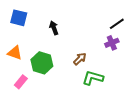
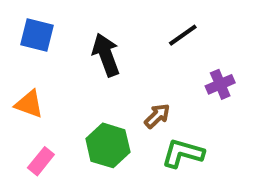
black line: (117, 24) -> (183, 35), moved
black arrow: (54, 28) -> (106, 55), size x1.5
green hexagon: (42, 63) -> (108, 145), moved

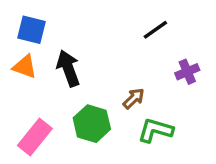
black arrow: (106, 55) -> (68, 68), moved
orange triangle: (29, 104) -> (25, 67), moved
pink rectangle: (41, 161) -> (35, 137), size x1.5

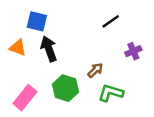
blue square: (31, 30) -> (37, 21), moved

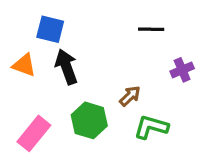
black line: (111, 21) -> (151, 29), turned 36

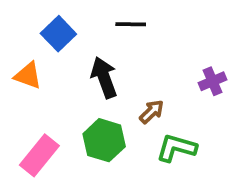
blue square: (50, 29) -> (58, 34), turned 32
black line: (151, 29) -> (131, 24), moved
black arrow: (66, 67) -> (104, 77), moved

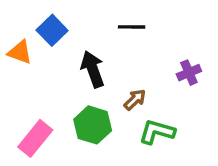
black line: (131, 24) -> (132, 27), moved
orange triangle: (28, 76) -> (20, 52), moved

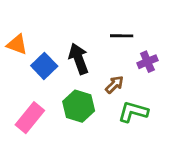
black line: (132, 27) -> (122, 36), moved
blue square: (52, 30) -> (44, 66), moved
purple cross: (189, 73) -> (147, 62), moved

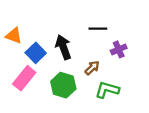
pink rectangle: (30, 118) -> (24, 78), moved

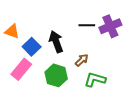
purple cross: (119, 49) -> (110, 26), moved, size x1.5

